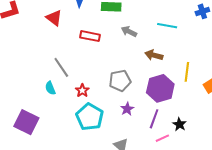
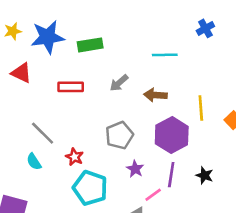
gray arrow: (129, 31) -> (119, 83), moved, turned -56
pink line: (162, 138) -> (153, 195), moved

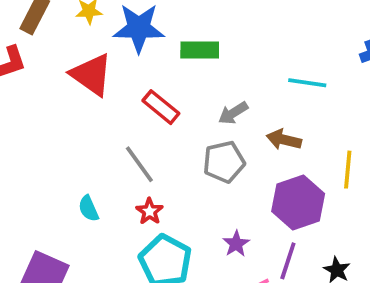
red triangle: (21, 73) -> (92, 75), size x1.4
red rectangle: (71, 87) -> (161, 107), turned 30
gray line: (43, 133) -> (139, 164), moved
gray pentagon: (119, 135) -> (224, 162), moved

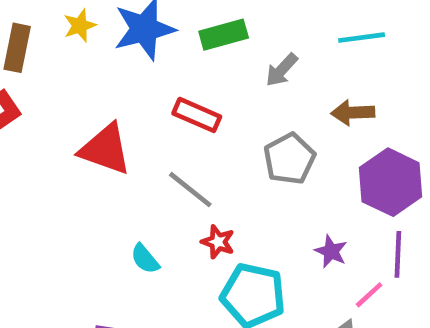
red triangle: (92, 75) -> (105, 149), moved
gray arrow: (233, 113) -> (282, 70), moved

